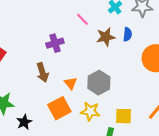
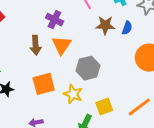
purple cross: (55, 43) -> (54, 20), turned 30
orange triangle: (71, 83) -> (62, 45), moved, size x1.5
yellow square: (124, 116) -> (104, 106), turned -36

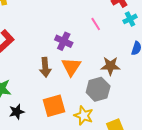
brown star: (105, 25) -> (110, 66), moved

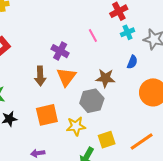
yellow star: (84, 115) -> (76, 126), turned -30

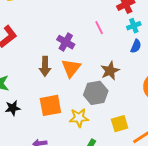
blue semicircle: (132, 62) -> (136, 46), moved
brown star: (105, 78) -> (110, 71), turned -30
yellow square: (107, 140) -> (120, 124), moved

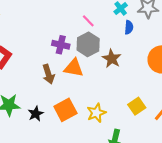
orange triangle: (71, 68) -> (74, 68), turned -40
gray hexagon: (96, 93) -> (88, 44), moved
black star: (13, 108) -> (36, 114), moved

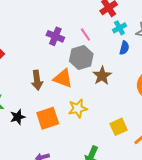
purple cross: (61, 45) -> (55, 36), moved
yellow star: (96, 113) -> (78, 108), moved

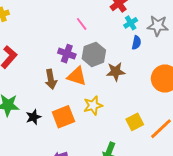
pink line: (85, 35) -> (82, 24), moved
purple cross: (55, 36) -> (67, 54), moved
brown star: (102, 76) -> (116, 72), turned 30

